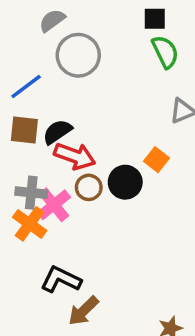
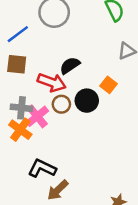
black semicircle: (57, 132) -> (70, 66), moved

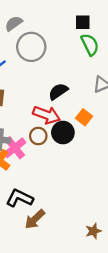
black semicircle: (70, 66) -> (58, 91), moved
red arrow: (52, 82) -> (47, 115), moved

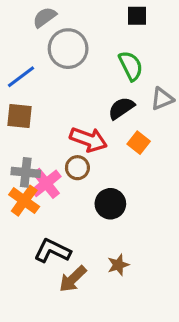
green semicircle: (90, 45) -> (131, 66), moved
black semicircle: (58, 91) -> (121, 108), moved
black circle: (63, 133) -> (110, 204), moved
brown star: (93, 231) -> (118, 265), moved

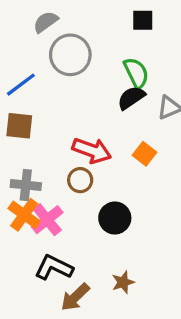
black semicircle: (121, 108) -> (131, 98), moved
pink cross: (46, 183) -> (47, 220), moved

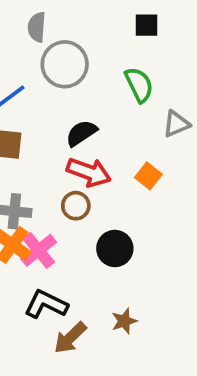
gray semicircle: (46, 22) -> (37, 27), turned -50
black semicircle: (131, 98) -> (81, 133), moved

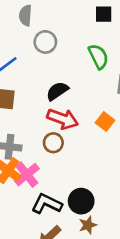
gray circle: (65, 64) -> (45, 42), size x0.7
black circle: (115, 248) -> (81, 201), moved
black L-shape: (46, 304) -> (47, 204), moved

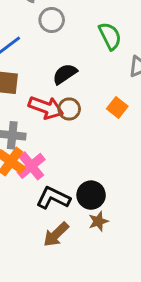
red arrow: (63, 119) -> (46, 108), moved
brown circle: (53, 143) -> (69, 109), moved

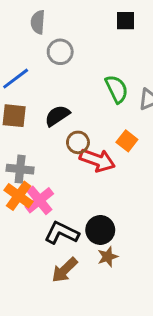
green semicircle: (110, 36) -> (117, 89), moved
black semicircle: (65, 74) -> (57, 116), moved
red arrow: (46, 108) -> (97, 160), moved

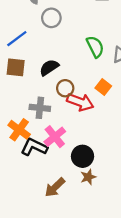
gray cross: (20, 169) -> (40, 108), moved
pink cross: (39, 200) -> (55, 137), moved
black L-shape: (62, 233) -> (34, 147), moved

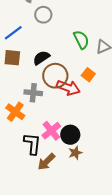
brown circle: (65, 88) -> (55, 76), size x1.6
pink cross: (55, 137) -> (51, 131), moved
black L-shape: (34, 147) -> (32, 144), moved, turned 70

